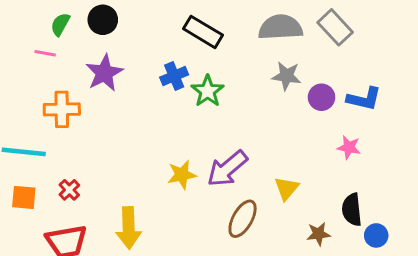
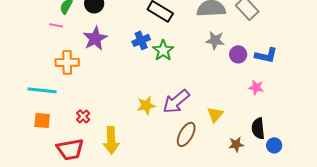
red cross: (69, 190) -> (83, 116), moved

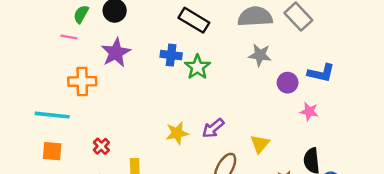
blue cross: (141, 40) -> (171, 55), turned 30
purple circle: (238, 54) -> (288, 83), moved
purple arrow: (176, 101) -> (213, 128), size x0.7

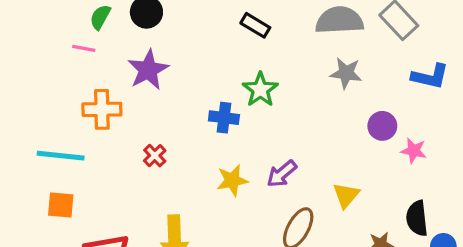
black rectangle: (194, 20) -> (255, 25), size x0.7
blue cross: (171, 55) -> (224, 118), moved
blue L-shape: (321, 73) -> (430, 76), moved
purple circle: (288, 83) -> (382, 126), moved
red cross: (101, 146) -> (155, 156), moved

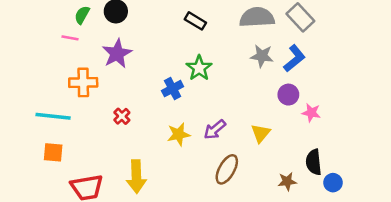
blue L-shape: (430, 76) -> (294, 58), moved, turned -52
blue cross: (224, 118) -> (173, 89), turned -35
yellow triangle: (346, 195) -> (261, 133), moved

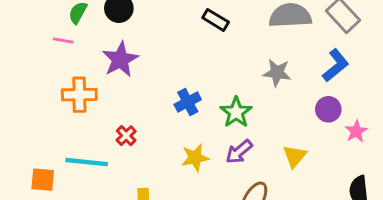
gray star: (262, 56) -> (277, 73), moved
green star: (199, 68) -> (236, 112), moved
pink star: (311, 113) -> (356, 131), turned 30
cyan line: (53, 116) -> (87, 162), moved

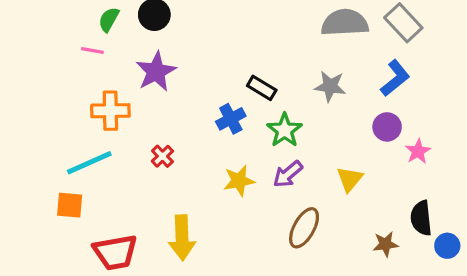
black rectangle: (216, 20) -> (262, 88), moved
cyan line: (87, 162) -> (89, 163), moved, turned -30

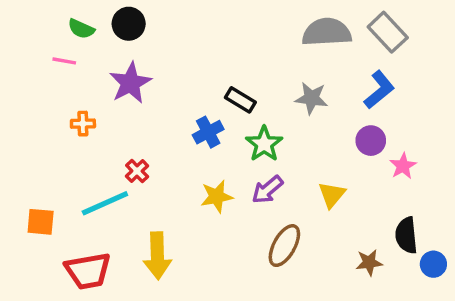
green semicircle: (109, 20) -> (81, 29), turned -95
orange cross: (110, 111) -> (83, 124), size x0.6
cyan line: (89, 163) -> (105, 203), moved

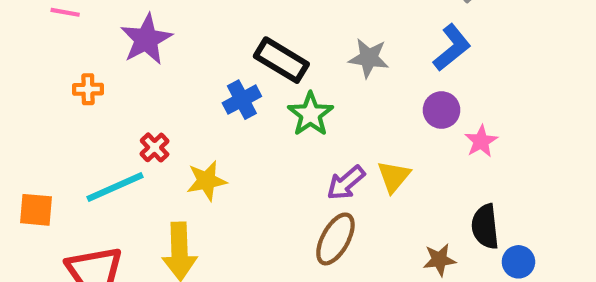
black rectangle: (240, 100) -> (281, 60), size x1.4
purple arrow: (267, 190) -> (346, 183), moved
yellow star: (217, 196) -> (207, 181), moved

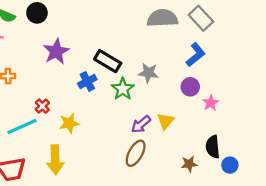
purple star: (146, 39) -> (56, 51), moved
gray star: (369, 58) -> (148, 73), moved

